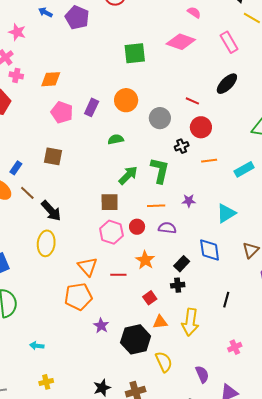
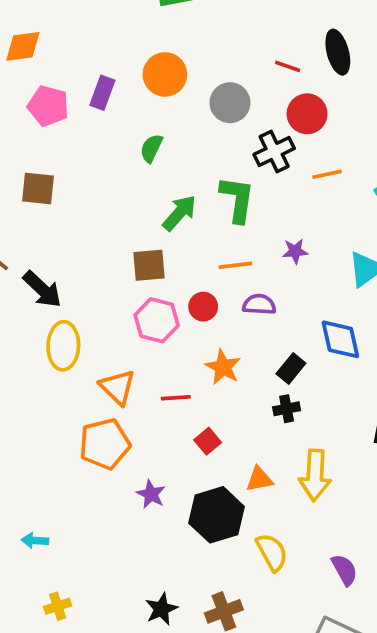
black ellipse: (227, 84) -> (338, 52), moved, turned -55
green semicircle: (116, 139) -> (151, 148), turned -49
black cross: (182, 146) -> (274, 151), size x1.5
yellow ellipse: (46, 243) -> (63, 346), moved
red square: (150, 298) -> (208, 441), moved

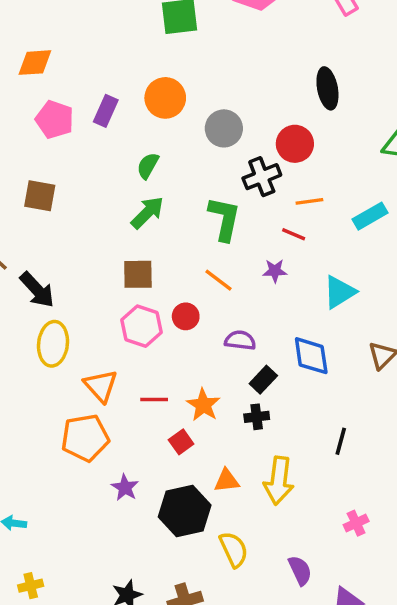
red line: (288, 66) -> (294, 234), moved
green arrow: (179, 213) -> (147, 213), moved
orange line: (236, 265) -> (218, 280), turned 40
purple semicircle: (259, 304) -> (240, 340), moved
orange star: (223, 367) -> (203, 405), moved

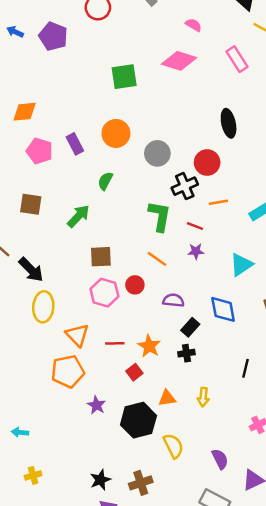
purple rectangle: (106, 111) -> (75, 144), turned -50
green arrow: (147, 213) -> (78, 216), moved
red line: (294, 234) -> (195, 226), moved
yellow arrow: (279, 481) -> (203, 397), size x0.6

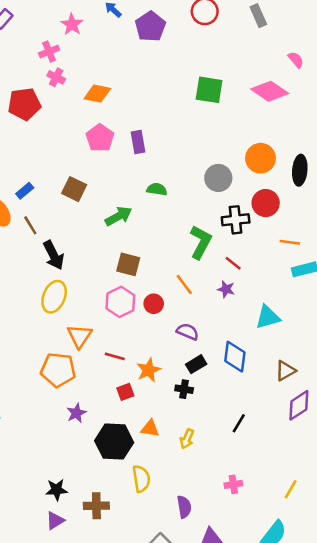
orange circle: (116, 133) -> (261, 158), moved
green semicircle: (105, 181) -> (157, 189), turned 54
orange line: (218, 202) -> (290, 242), moved

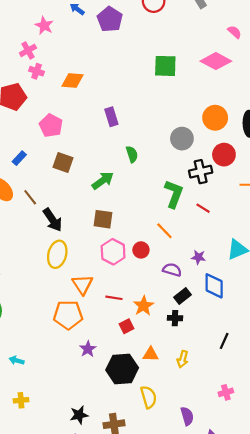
pink pentagon: (100, 138) -> (51, 125), moved
green semicircle: (157, 189) -> (132, 154), turned 70
blue rectangle: (25, 191) -> (19, 158), moved
brown square: (128, 264) -> (103, 219), moved
purple star: (226, 289) -> (198, 257), moved

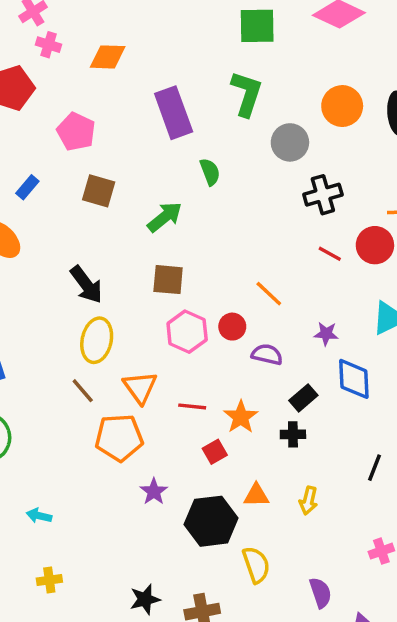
purple rectangle: (111, 117) -> (174, 113), size x1.6
red circle: (224, 155) -> (375, 245), moved
green L-shape: (174, 194) -> (247, 94), moved
brown line: (30, 197) -> (83, 391), moved
purple semicircle: (172, 270) -> (267, 354), moved

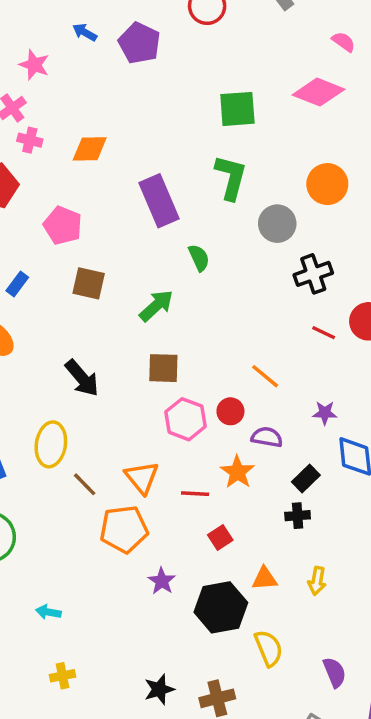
yellow ellipse: (97, 340) -> (51, 444), moved
orange star: (241, 417) -> (237, 472), moved

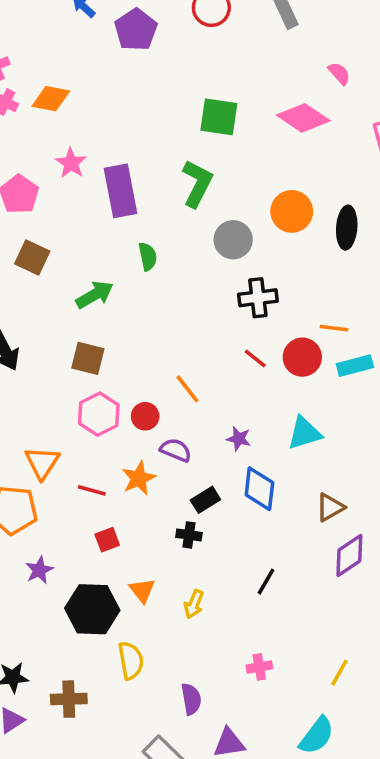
pink star: (34, 65) -> (71, 163), moved
orange diamond: (90, 149) -> (51, 99), moved
orange triangle: (265, 579) -> (142, 590), turned 44

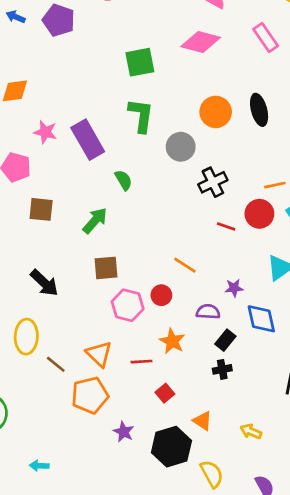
purple semicircle: (176, 450) -> (208, 312), moved
yellow arrow: (194, 604) -> (251, 431), moved, turned 110

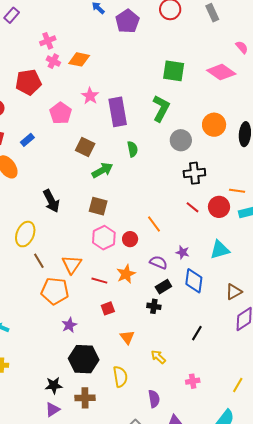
brown square: (41, 209) -> (85, 147), moved
black hexagon: (171, 447) -> (84, 359), moved

